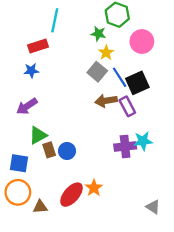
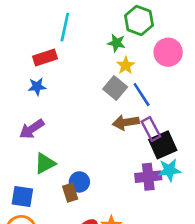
black square: (137, 83) -> (163, 145), moved
brown rectangle: (49, 150) -> (70, 193), moved

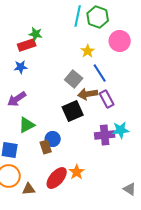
cyan line: (65, 27) -> (78, 16), moved
green star: (116, 43) -> (36, 34), moved
gray square: (115, 88) -> (74, 79), moved
black square: (163, 145) -> (73, 111), moved

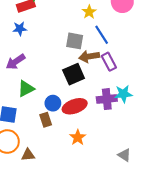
gray square: (74, 79) -> (75, 41), turned -30
brown rectangle: (46, 147) -> (46, 120), moved
red ellipse: (57, 178) -> (75, 106), moved, turned 30
gray triangle: (130, 189) -> (124, 155), moved

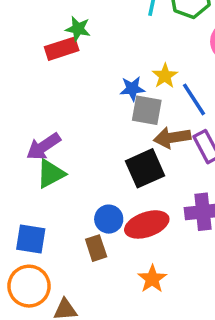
yellow star: (89, 12) -> (165, 76), moved
blue star: (20, 29) -> (132, 89), moved
green triangle: (26, 89) -> (51, 174), moved

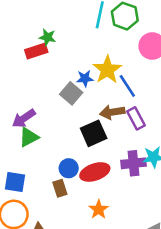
yellow star: (165, 76) -> (107, 70), size x1.6
gray square: (147, 110) -> (71, 93), moved, turned 30

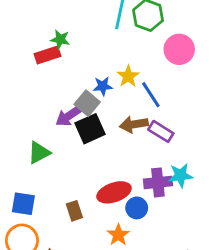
yellow star: (107, 70) -> (128, 76), size x0.7
purple arrow: (24, 118) -> (69, 116), moved
purple rectangle: (136, 118) -> (161, 131), turned -30
black square: (94, 133) -> (90, 129), moved
blue circle: (69, 168) -> (137, 208), moved

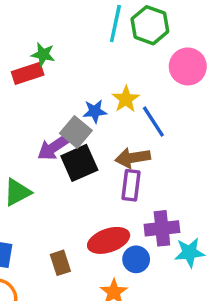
purple rectangle: (161, 131) -> (131, 185), moved, turned 65
cyan star: (181, 175) -> (190, 252), moved

